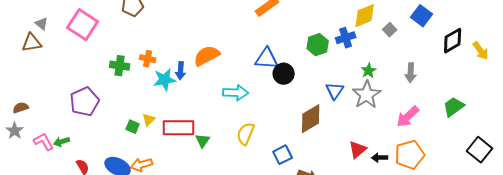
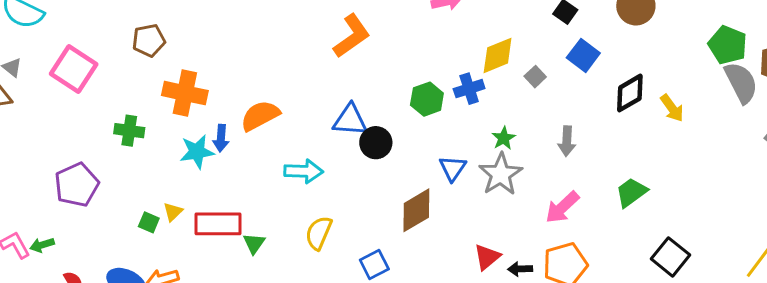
orange cross: (148, 59) -> (185, 93), moved, size x1.8

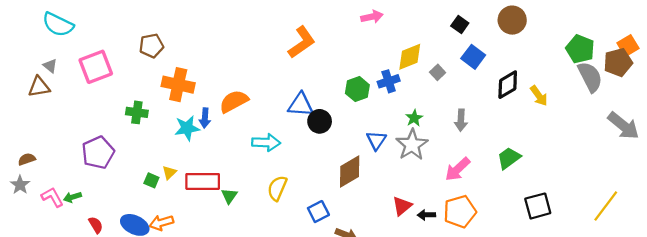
pink square: (74, 69) -> (96, 67), turned 36
black square: (671, 257) -> (538, 206), turned 36

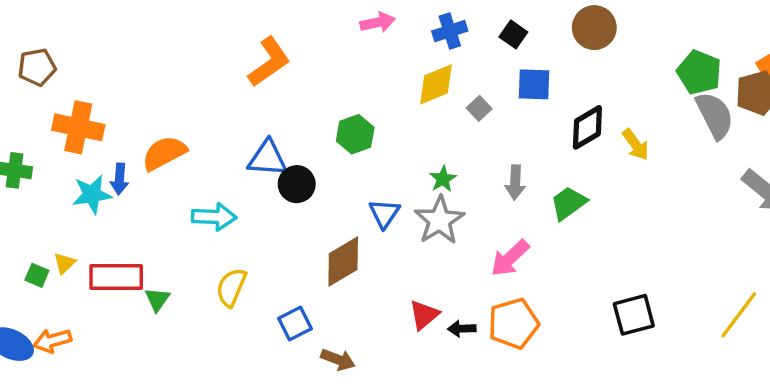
blue square: (473, 57) -> (534, 84), turned -35
blue cross: (389, 81) -> (450, 31), moved
green trapezoid: (509, 158) -> (568, 203), moved

